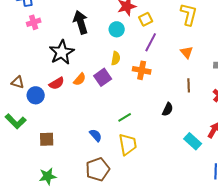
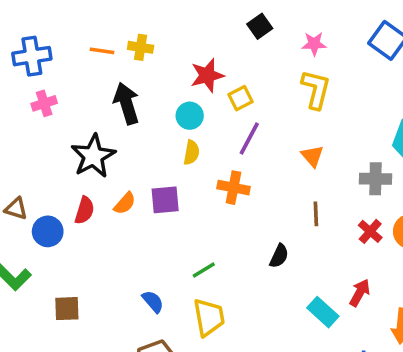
yellow semicircle: (116, 58) -> (191, 153), moved
purple square: (103, 77) -> (165, 200), turned 30
red semicircle: (57, 83) -> (84, 210), turned -42

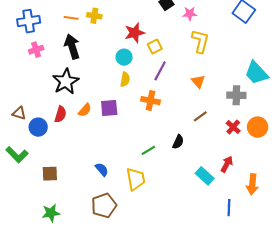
pink star: (314, 44) -> (190, 14), moved
black arrow: (127, 103) -> (72, 46), moved
brown line: (316, 214) -> (200, 116), turned 56
green line: (204, 270) -> (148, 150), moved

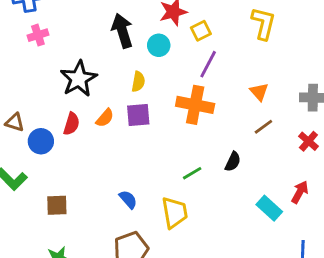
black arrow: (72, 46) -> (122, 31), moved
yellow semicircle: (125, 79) -> (138, 82), moved
orange triangle: (198, 81) -> (259, 92), moved
orange cross: (151, 101) -> (195, 105), size x1.4

